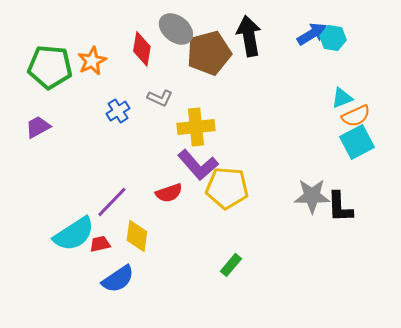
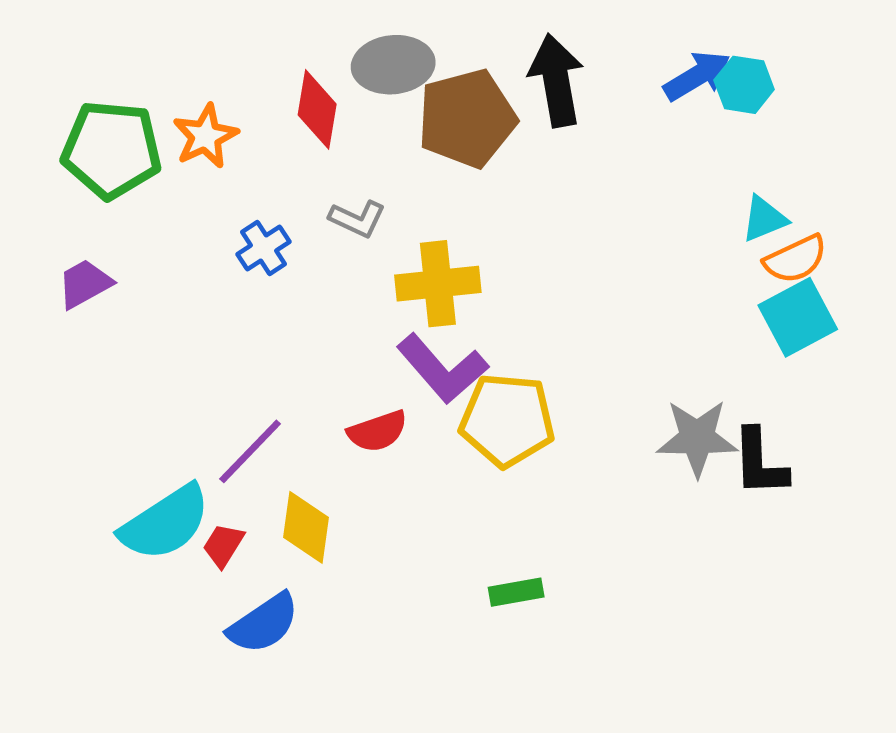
gray ellipse: (176, 29) -> (393, 65), turned -44
red trapezoid: (100, 244) -> (223, 545), turned -45
green rectangle: (231, 265) -> (516, 592), turned 40

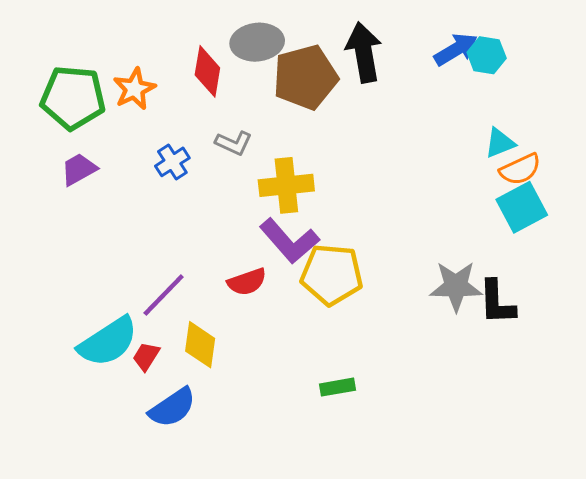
purple trapezoid: (85, 284) -> (79, 169), moved

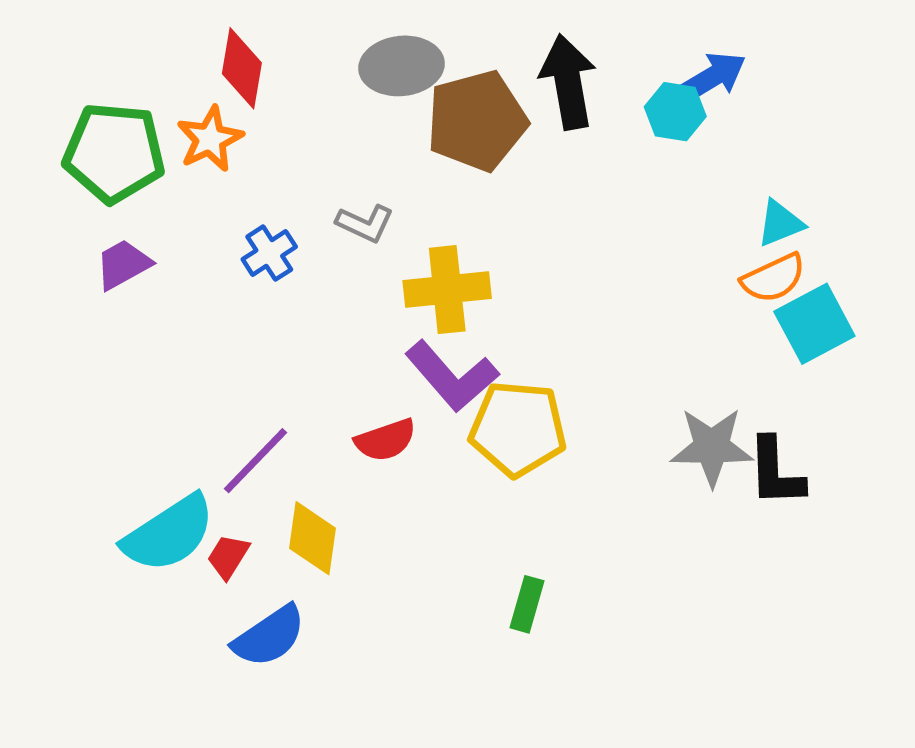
cyan hexagon: (487, 55) -> (675, 112), moved
red diamond: (207, 71) -> (242, 68), moved
orange semicircle: (520, 169) -> (773, 278), moved
green rectangle: (338, 387) -> (527, 604), turned -64

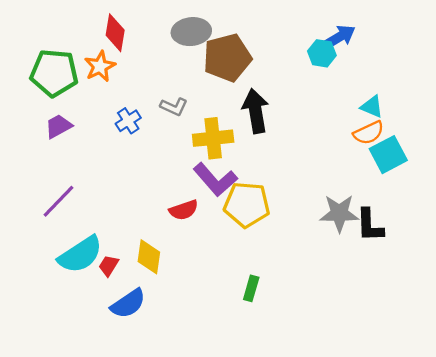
black arrow: (568, 82) -> (255, 111), moved
cyan triangle: (780, 223) -> (372, 107), turned 45
purple line: (256, 461) -> (59, 201), moved

